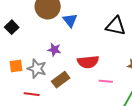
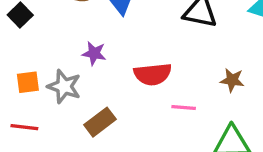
brown rectangle: (61, 80) -> (100, 122), moved
red line: (32, 94) -> (24, 127), moved

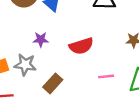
pink line: (184, 107) -> (106, 76), moved

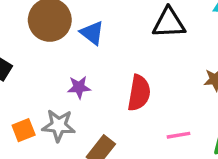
red semicircle: (81, 46) -> (139, 93), turned -60

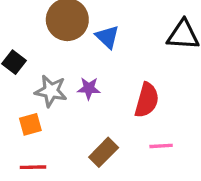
gray star: (59, 126) -> (51, 91), moved
pink line: (179, 135) -> (161, 146), moved

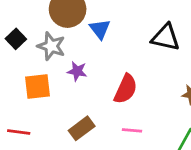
gray star: (51, 91) -> (51, 46), moved
orange square: (30, 124) -> (37, 86), moved, size x1.4

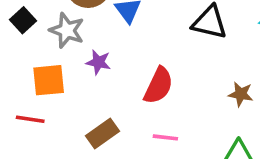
red line: (19, 132) -> (30, 119), moved

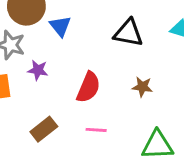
brown star: (241, 94) -> (142, 87), moved

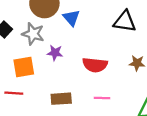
red semicircle: (88, 87) -> (95, 65), turned 75
brown rectangle: (44, 129) -> (61, 99), turned 36

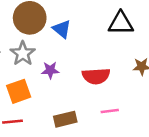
gray star: (33, 34) -> (23, 53), turned 30

